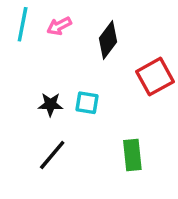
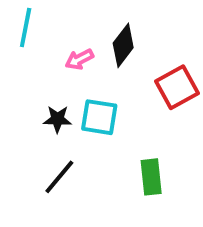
pink arrow: (59, 26) -> (79, 59), moved
cyan square: (87, 103) -> (99, 117), size x1.4

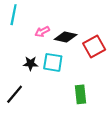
black diamond: (123, 45) -> (66, 37), moved, turned 65
black line: (59, 177) -> (15, 94), moved

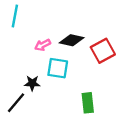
pink arrow: (42, 32) -> (43, 45), moved
black star: (31, 64) -> (32, 83), moved

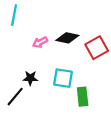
cyan square: (58, 68) -> (63, 78), moved

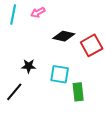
pink arrow: (40, 42) -> (38, 12), moved
black star: (30, 78) -> (29, 66), moved

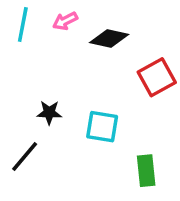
black diamond: (64, 36) -> (109, 39), moved
green rectangle: (78, 92) -> (146, 171), moved

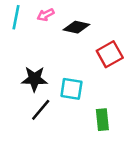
black star: (49, 113) -> (34, 79), size x1.5
black line: (25, 157) -> (41, 110), moved

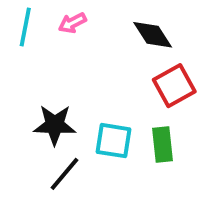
black diamond: (76, 27) -> (153, 35), moved, turned 45
green rectangle: (102, 120) -> (162, 144), moved

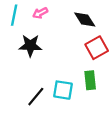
black star: (55, 125) -> (30, 46), moved
cyan square: (113, 141) -> (63, 90), moved

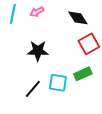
black star: (30, 46) -> (38, 51), moved
green rectangle: (90, 80) -> (83, 74), turned 72

